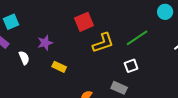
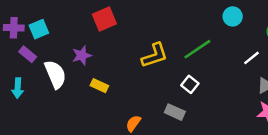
red square: (84, 22) -> (104, 19), moved
white semicircle: (24, 58) -> (55, 74), size x1.6
white square: (131, 66) -> (190, 84), turned -32

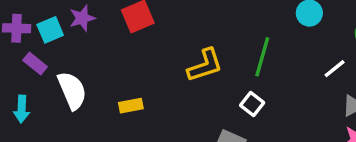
green line: (197, 49) -> (262, 57), turned -40
purple star: (82, 55) -> (82, 18), moved
yellow rectangle: (99, 86) -> (131, 106), turned -36

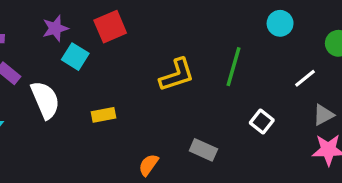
cyan square: (50, 30) -> (75, 57), moved, turned -35
white square: (252, 104) -> (262, 122), moved

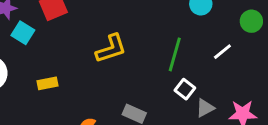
green line: (233, 67) -> (175, 54), moved
gray triangle: (323, 115) -> (205, 108), moved

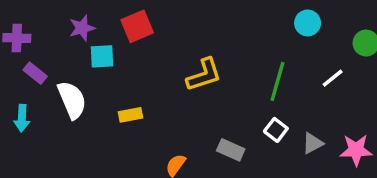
cyan square: (23, 33) -> (102, 56), turned -35
white square: (185, 89) -> (276, 130), moved

